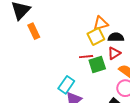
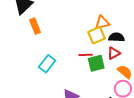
cyan rectangle: (66, 85) -> (47, 64), moved

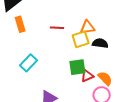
red triangle: (114, 53) -> (87, 76), moved
red line: (86, 55) -> (57, 28), moved

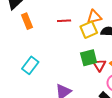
cyan rectangle: (29, 63) -> (30, 65), moved
red triangle: (87, 76) -> (99, 65), turned -32

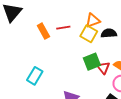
orange rectangle: (27, 21) -> (43, 31), moved
yellow square: (89, 30) -> (89, 34), turned -30

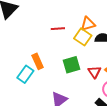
orange rectangle: (43, 31) -> (38, 61), moved
green square: (92, 62) -> (71, 65), moved

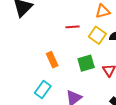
orange triangle: (88, 24) -> (103, 11), moved
cyan rectangle: (25, 74) -> (43, 90), moved

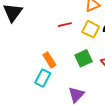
cyan rectangle: (43, 90) -> (43, 78), moved

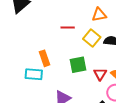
cyan rectangle: (43, 78) -> (34, 74), turned 54

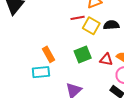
red line: (68, 28) -> (78, 18), moved
red triangle: (100, 74) -> (106, 60), turned -40

